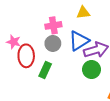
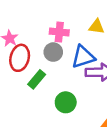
green circle: (92, 70) -> (66, 102), moved

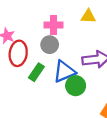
blue triangle: (83, 57) -> (64, 72), moved
green circle: (66, 102) -> (76, 86), moved

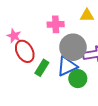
gray circle: (50, 45) -> (73, 47), moved, size x1.6
red ellipse: (18, 53) -> (25, 51), turned -35

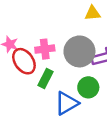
pink cross: (56, 24) -> (45, 49), moved
blue triangle: (67, 66) -> (67, 103), moved

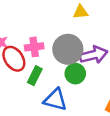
green circle: (88, 87) -> (75, 74), moved
blue triangle: (67, 103) -> (55, 100), turned 45

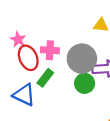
blue triangle: (55, 100) -> (24, 95), moved

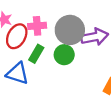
red ellipse: (28, 58) -> (17, 36), turned 60
green circle: (85, 83) -> (64, 55), moved

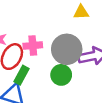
green rectangle: (36, 54) -> (22, 75), moved

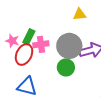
green rectangle: (22, 75) -> (29, 37), moved

